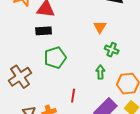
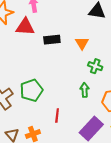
black rectangle: (44, 31) -> (52, 40), moved
green pentagon: (55, 58) -> (31, 90), moved

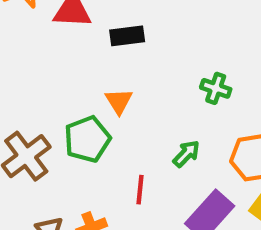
orange triangle: (82, 43) -> (119, 101), moved
green arrow: (84, 90) -> (186, 154), moved, turned 48

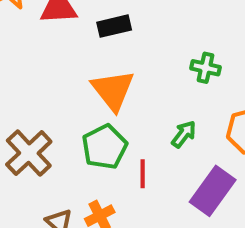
orange triangle: (119, 101) -> (113, 90), size x1.6
green pentagon: (87, 139) -> (105, 147), moved

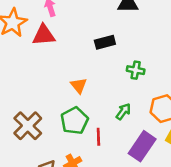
black rectangle: (114, 26) -> (105, 42), moved
orange triangle: (113, 90) -> (79, 86), size x0.6

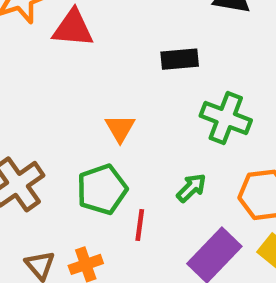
green cross: (136, 70) -> (226, 118), size x1.5

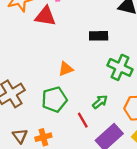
orange triangle: (120, 128) -> (66, 69), turned 35
red line: (140, 225) -> (83, 120), moved, turned -42

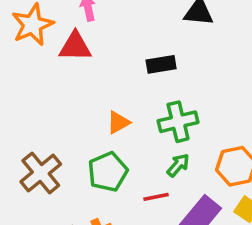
green cross: (120, 67) -> (178, 122), moved, turned -30
red line: (83, 120) -> (156, 197), turned -63

